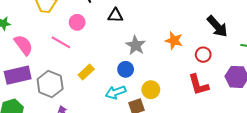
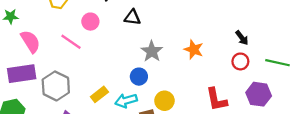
black arrow: (217, 26) -> (242, 38), size x0.6
red circle: (203, 55) -> (240, 61), moved
yellow rectangle: (86, 72) -> (99, 94), moved

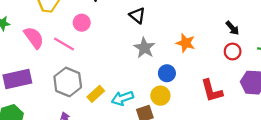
black triangle: (132, 17) -> (137, 15), moved, turned 36
pink semicircle: (30, 41) -> (34, 38), moved
blue circle: (139, 77) -> (167, 73), moved
gray hexagon: (56, 86) -> (68, 82), moved

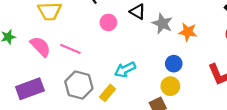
pink circle: (82, 23) -> (108, 22), moved
gray star: (144, 48) -> (162, 23), moved
cyan arrow: (122, 98) -> (125, 70), moved

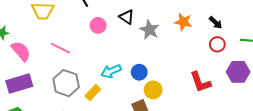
orange star: (188, 32) -> (183, 22), moved
pink semicircle: (40, 47) -> (21, 51), moved
blue circle: (174, 64) -> (139, 72), moved

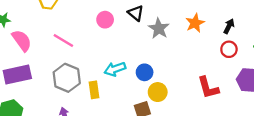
orange star: (183, 22) -> (195, 23), turned 30
black arrow: (216, 23) -> (229, 26), turned -112
yellow rectangle: (93, 92) -> (94, 90), turned -56

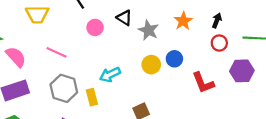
blue circle: (145, 72) -> (174, 59), moved
yellow circle: (158, 92) -> (151, 65), moved

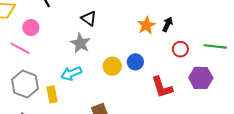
black arrow: (217, 21) -> (168, 24), moved
pink circle: (95, 27) -> (31, 28), moved
gray star: (148, 30) -> (80, 43), moved

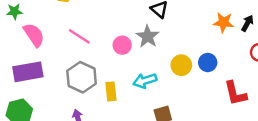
orange star: (146, 25) -> (223, 22), turned 30
pink circle: (31, 28) -> (122, 45), moved
cyan arrow: (71, 73) -> (145, 81), moved

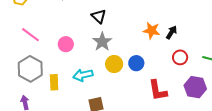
gray star: (148, 36) -> (102, 42), moved

